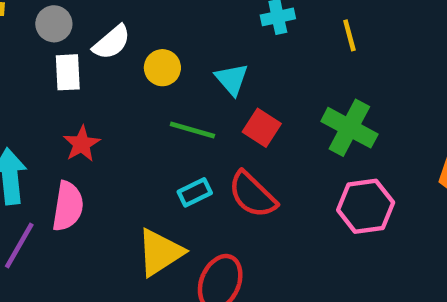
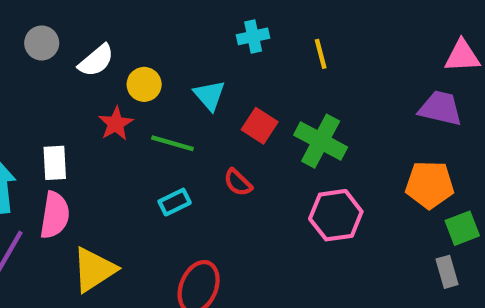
white rectangle: (68, 72) -> (55, 163), moved
red square: (262, 128) -> (260, 126), moved
red star: (82, 144) -> (116, 124), moved
red semicircle: (252, 195) -> (238, 182), moved, size x0.6
yellow triangle: (160, 252) -> (94, 270), moved

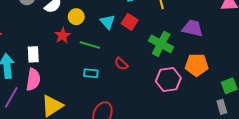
purple trapezoid: (440, 108) -> (192, 28), moved
red square: (260, 126) -> (130, 22), moved
orange pentagon: (430, 185) -> (197, 65), moved
cyan rectangle: (175, 202) -> (91, 73), turned 32

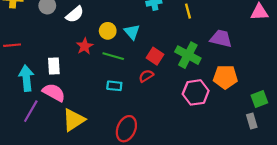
yellow circle: (76, 17) -> (108, 31), moved
red square: (130, 22) -> (155, 56), moved
red semicircle: (121, 64) -> (146, 76), turned 104
pink semicircle: (33, 80) -> (54, 92), turned -70

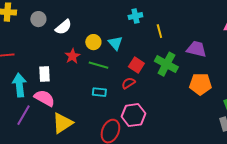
yellow line: (188, 11) -> (159, 31), moved
pink hexagon: (196, 92) -> (133, 115), moved

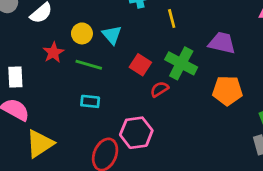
red semicircle: (128, 83) -> (159, 89), moved

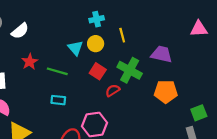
yellow circle: (82, 33) -> (96, 44), moved

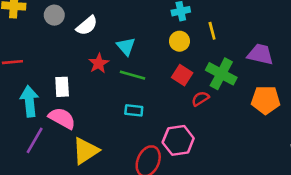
cyan triangle: (75, 48) -> (126, 46), moved

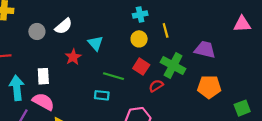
gray circle: (54, 15) -> (37, 31), moved
green line: (133, 75) -> (113, 76), moved

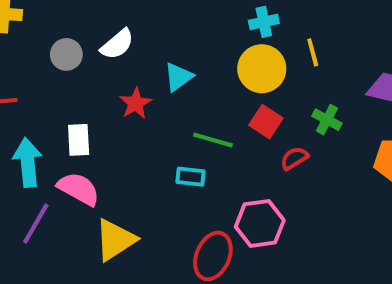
yellow circle: (139, 39) -> (262, 69), size x1.5
cyan triangle: (95, 43) -> (178, 77), turned 35
green cross: (173, 66) -> (327, 120), size x0.6

